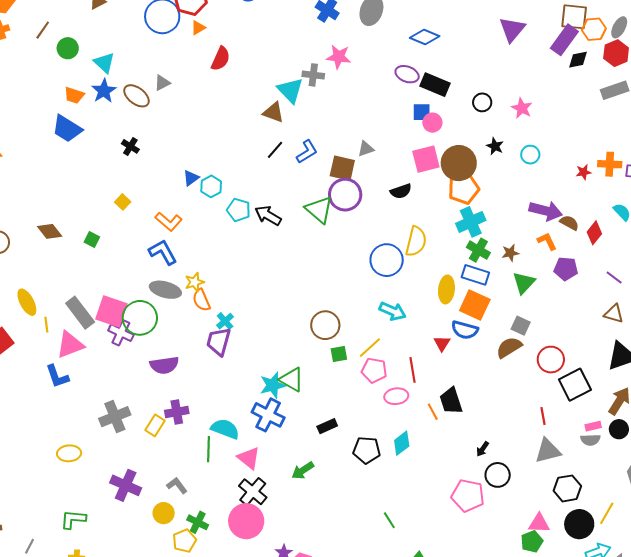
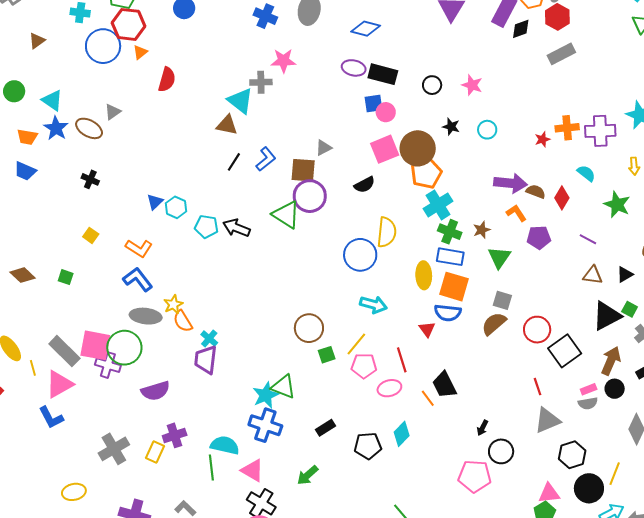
blue trapezoid: (67, 129) -> (25, 171), size x0.7

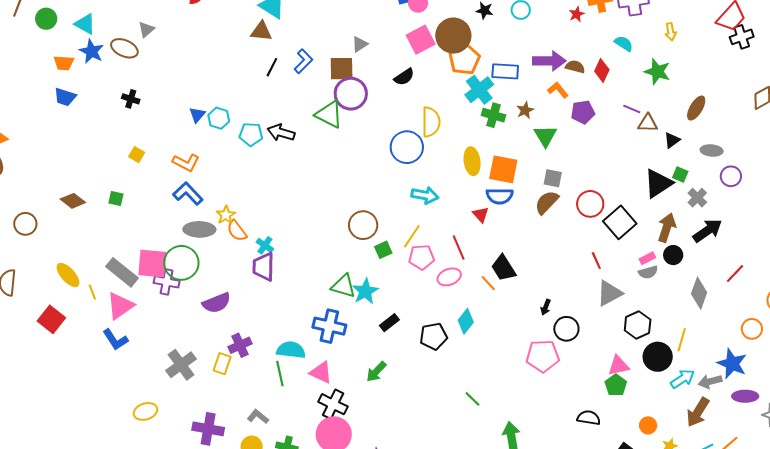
blue rectangle: (450, 257) -> (505, 71), moved
brown triangle: (593, 275) -> (648, 123), moved
cyan star: (266, 395) -> (365, 291), moved

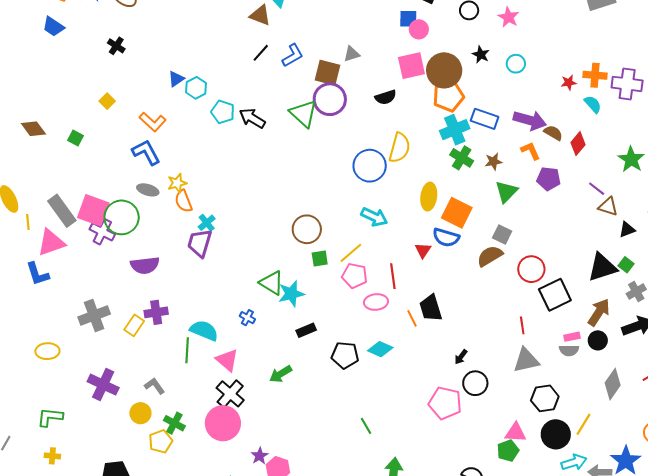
cyan semicircle: (624, 44) -> (593, 104), moved
gray ellipse: (199, 229) -> (148, 190), size x0.7
cyan diamond: (466, 321) -> (380, 349), turned 60
blue cross: (329, 326) -> (247, 318), size x0.5

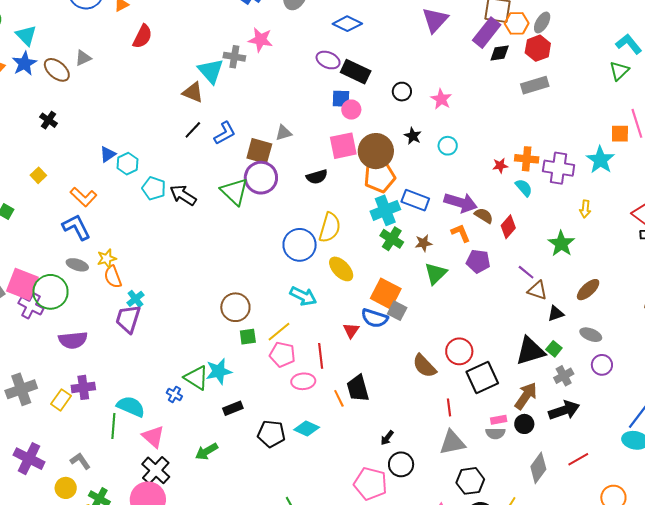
yellow ellipse: (429, 197) -> (341, 269), moved, turned -52
gray square: (502, 235) -> (397, 311), moved
brown semicircle: (490, 256) -> (424, 366), moved, turned -104
green triangle: (272, 283) -> (196, 378), moved

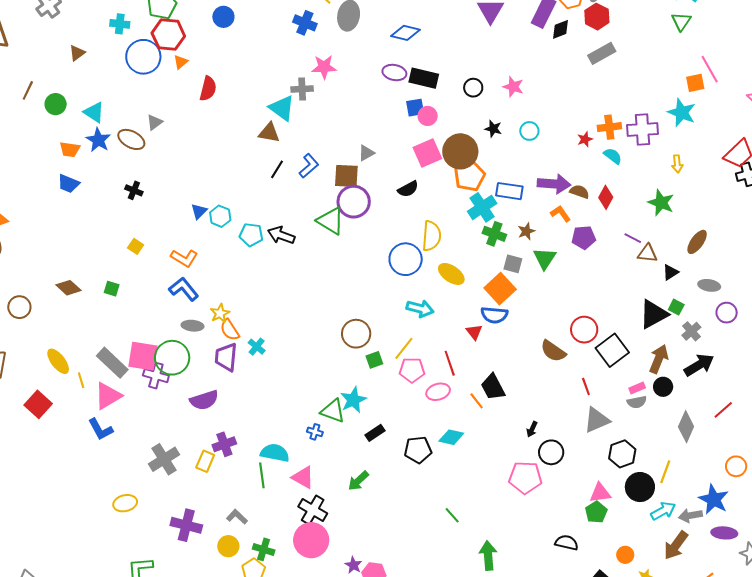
orange square: (386, 294) -> (500, 289), turned 32
gray square: (397, 311) -> (513, 264), moved
purple trapezoid: (128, 319) -> (226, 357), moved

